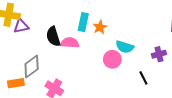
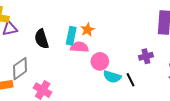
cyan rectangle: (83, 22) -> (71, 36), moved
pink semicircle: (70, 43) -> (79, 47), moved
cyan semicircle: (125, 47) -> (112, 77), moved

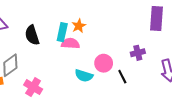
pink circle: (100, 61) -> (104, 63), moved
cyan semicircle: (112, 77) -> (84, 76), moved

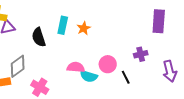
cyan rectangle: (62, 32) -> (63, 25), moved
pink semicircle: (70, 43) -> (76, 67), moved

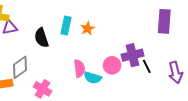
purple cross: (141, 54) -> (133, 55), moved, size x1.5
pink semicircle: (76, 67) -> (79, 68), turned 78
black line: (126, 77) -> (147, 66), moved

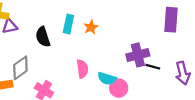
pink circle: (112, 65) -> (119, 88), moved
black line: (147, 66) -> (153, 67), turned -48
cyan semicircle: (93, 78) -> (107, 78), moved

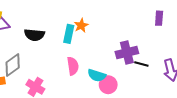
purple rectangle: (171, 20) -> (159, 18), size x0.6
cyan rectangle: (68, 24) -> (69, 34), moved
black semicircle: (43, 37) -> (34, 35), turned -66

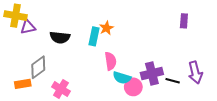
purple cross: (127, 52) -> (152, 74), moved
black line: (141, 64) -> (173, 81), moved
pink semicircle: (73, 66) -> (111, 61), moved

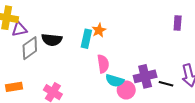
gray diamond: (38, 67) -> (30, 48), moved

